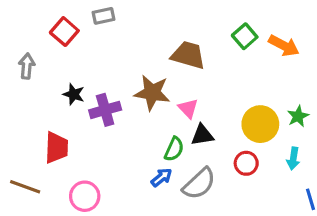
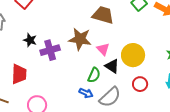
yellow circle: (260, 124) -> (133, 55), moved
black triangle: (202, 135) -> (112, 66), turned 42
blue arrow: (162, 177) -> (86, 93), turned 64

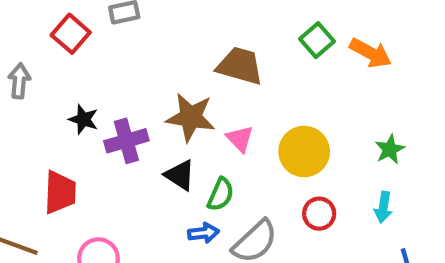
black triangle: (112, 66) -> (180, 175), moved
blue arrow: (86, 93) -> (203, 233), turned -32

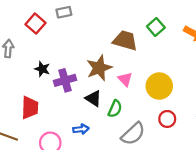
green square: (317, 40) -> (156, 27), moved
brown star: (191, 117) -> (99, 68), turned -30
blue arrow: (203, 233) -> (81, 129), moved

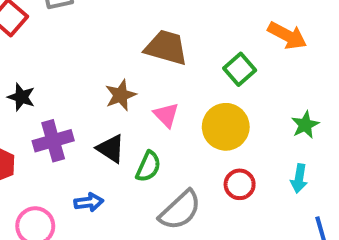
green square: (156, 27) -> (240, 69), moved
brown star: (99, 68) -> (121, 95), size x0.7
purple cross: (65, 80) -> (53, 141), moved

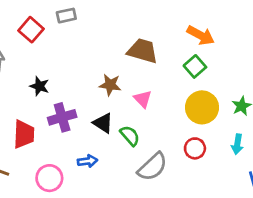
orange arrow: (287, 36) -> (201, 35), moved
brown star: (121, 95) -> (110, 85), turned 30
yellow circle: (226, 127) -> (202, 107), moved
green semicircle: (148, 167) -> (130, 136), turned -65

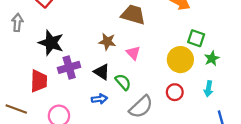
green square: (195, 66) -> (196, 38), moved, turned -30
black star: (39, 86) -> (51, 43), size x1.6
blue arrow: (88, 161) -> (99, 99), moved

